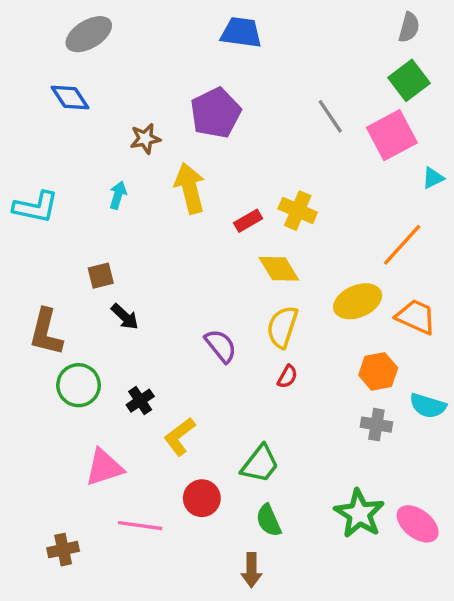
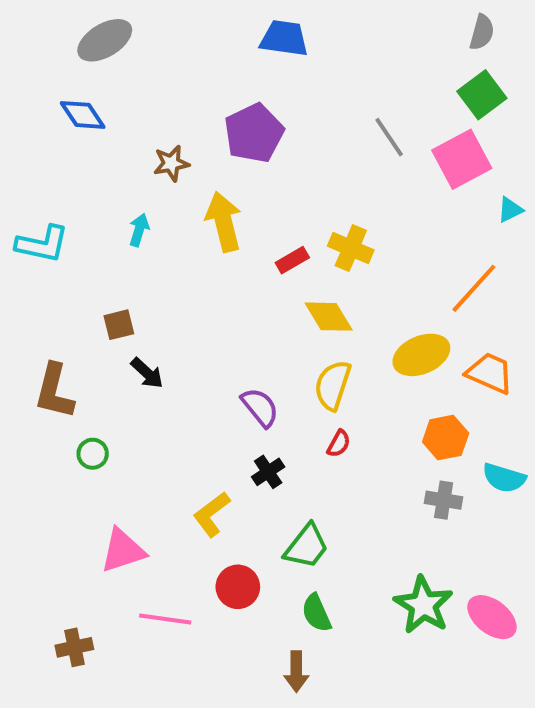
green circle: (79, 385) -> (93, 454), size x0.6
black cross: (140, 401) -> (268, 472), moved

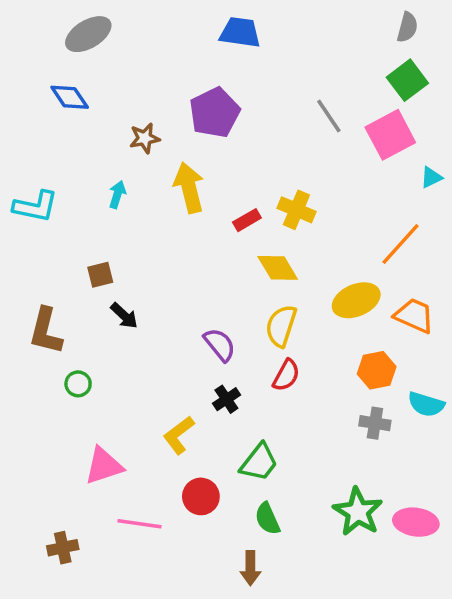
red semicircle: (339, 444) -> (286, 375), size x1.4
pink ellipse: (492, 617) -> (416, 522), turned -30

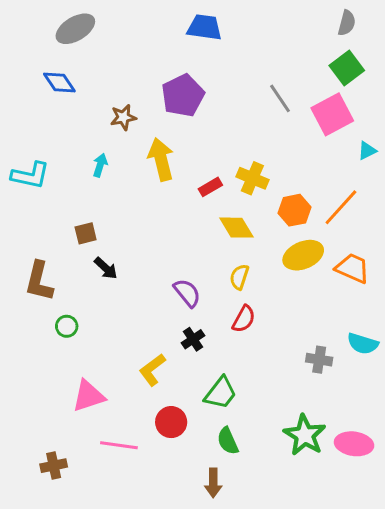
yellow semicircle: (281, 326) -> (239, 277), size x0.7
orange hexagon: (377, 370) -> (295, 210), moved

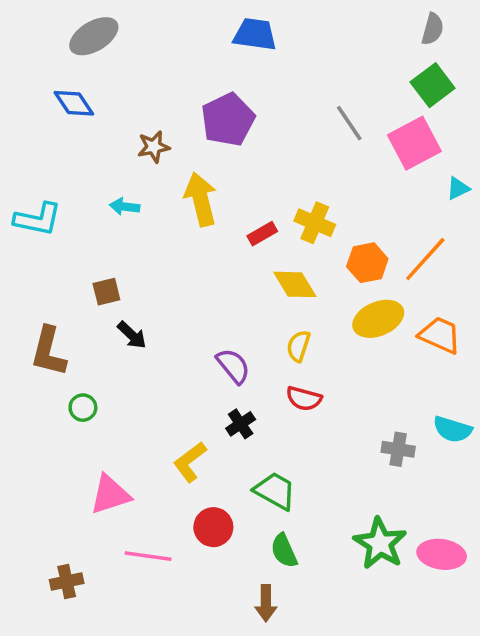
cyan arrow: (100, 165) -> (125, 207), turned -100
red semicircle: (244, 319) -> (304, 399), turned 76
green trapezoid: (220, 393) -> (275, 491), turned -99

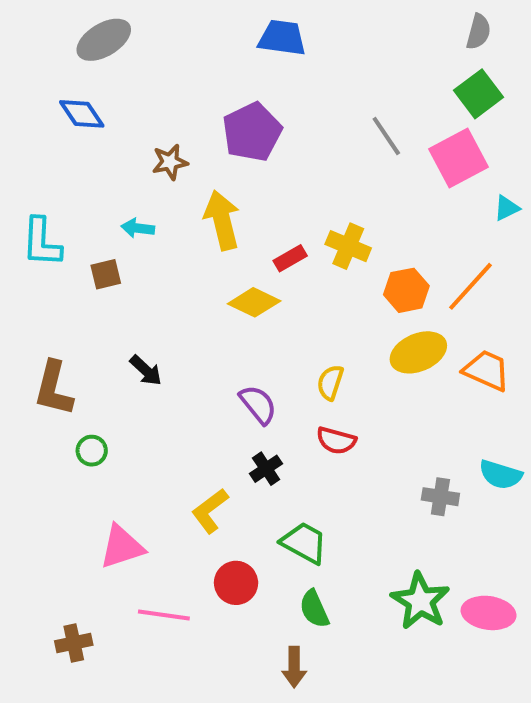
cyan L-shape: (38, 219) -> (42, 242), turned 81
yellow diamond: (295, 284) -> (254, 302), moved, turned -33
brown square: (106, 292) -> (106, 274), moved

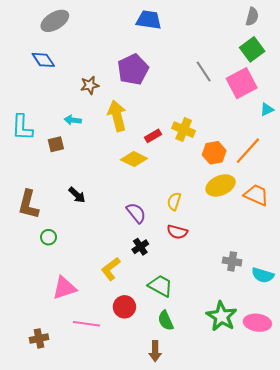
cyan semicircle: (501, 475) -> (263, 275), moved

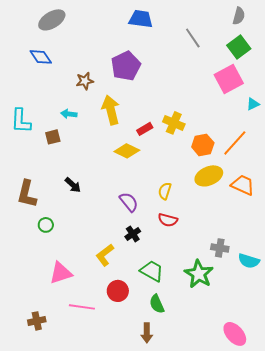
gray line: (204, 72) -> (193, 38), moved
green star: (222, 316) -> (199, 274), moved
pink ellipse: (257, 323) -> (235, 334), moved, turned 40

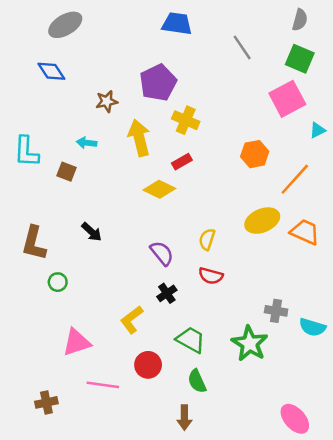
green square: (239, 47) -> (300, 59), turned -30
yellow cross: (174, 123) -> (186, 120), moved
brown square: (53, 137) -> (66, 172), turned 35
orange hexagon: (203, 145) -> (255, 154), moved

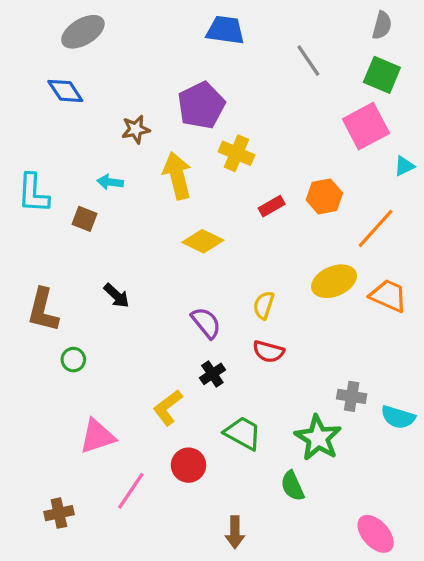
red rectangle: (182, 162) -> (272, 206), moved
green semicircle: (197, 381) -> (292, 486), moved
pink line: (103, 385) -> (131, 491), turned -64

